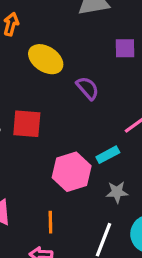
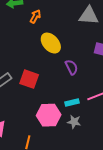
cyan rectangle: (108, 155) -> (72, 102), moved
gray star: (117, 192) -> (74, 122), moved

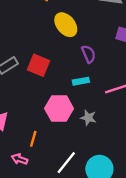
cyan rectangle: (72, 102) -> (81, 81), moved

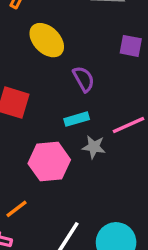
gray star: (88, 118) -> (94, 147), moved
orange line: (33, 139) -> (17, 209), turned 42

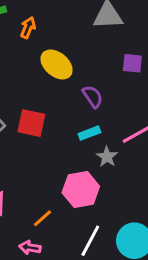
gray star: (94, 147) -> (107, 157), turned 30
pink hexagon: (49, 162) -> (81, 190), moved

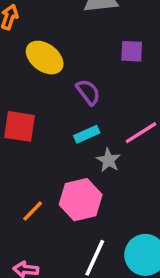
orange line: (42, 218) -> (33, 211), moved

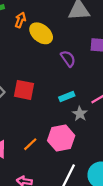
yellow ellipse: (45, 58) -> (41, 33), moved
purple semicircle: (88, 92) -> (68, 59), moved

